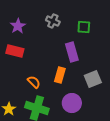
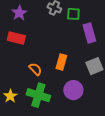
green square: (84, 27) -> (73, 14), moved
purple rectangle: (72, 52) -> (89, 33), moved

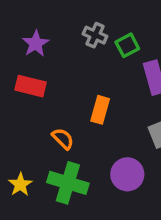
green square: (73, 14) -> (127, 45), turned -32
orange rectangle: (61, 62) -> (100, 110), moved

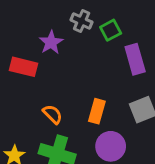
purple star: (36, 44) -> (51, 42), moved
orange rectangle: (100, 110) -> (97, 111), moved

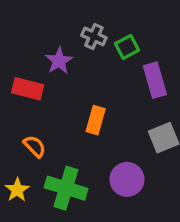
orange rectangle: (97, 111) -> (96, 120), moved
orange semicircle: (53, 114) -> (35, 146), moved

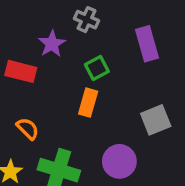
green square: (127, 47) -> (97, 68), moved
purple rectangle: (155, 80) -> (147, 44), moved

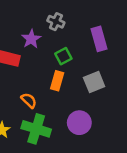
gray square: (156, 120) -> (94, 82), moved
orange semicircle: (28, 129) -> (29, 100), moved

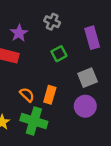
purple star: (31, 39) -> (19, 33), moved
orange rectangle: (57, 81) -> (50, 95), moved
purple circle: (79, 123) -> (85, 106), moved

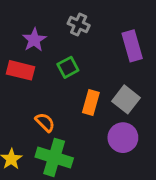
green square: (59, 54) -> (68, 67), moved
gray square: (88, 78) -> (126, 99), turned -30
orange rectangle: (50, 95) -> (91, 102), moved

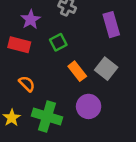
orange rectangle: (91, 102) -> (77, 71), turned -54
orange semicircle: (45, 122) -> (27, 84), moved
purple circle: (123, 138) -> (89, 106), moved

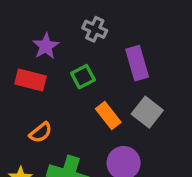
purple rectangle: (111, 25) -> (137, 63), moved
orange semicircle: (27, 84) -> (41, 132), turned 96

